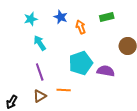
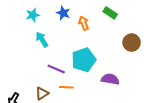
green rectangle: (107, 17) -> (110, 13), turned 48
purple semicircle: (106, 71) -> (110, 79), moved
purple line: (40, 72) -> (56, 69), moved, turned -48

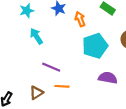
cyan pentagon: (84, 60) -> (95, 46), moved

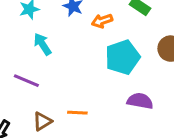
orange arrow: (80, 19) -> (102, 21), turned -88
purple line: (51, 67) -> (26, 81), moved

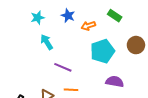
purple line: (26, 81) -> (63, 67), moved

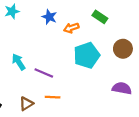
cyan star: (38, 18) -> (12, 11), moved
cyan arrow: (47, 42) -> (19, 62), moved
purple semicircle: (115, 82) -> (122, 88), moved

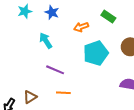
blue star: (49, 17) -> (52, 12), moved
cyan arrow: (19, 62) -> (46, 41), moved
brown triangle: (26, 104) -> (30, 97), moved

